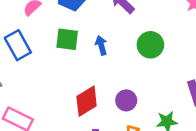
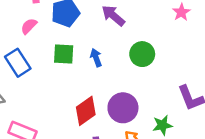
purple circle: (126, 100) -> (123, 108), size x1.5

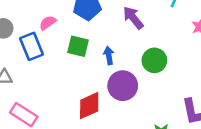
pink semicircle: (29, 26) -> (48, 23), moved
purple circle: (123, 108) -> (123, 86), moved

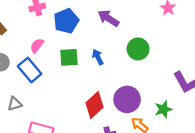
purple circle: (123, 86) -> (127, 99), moved

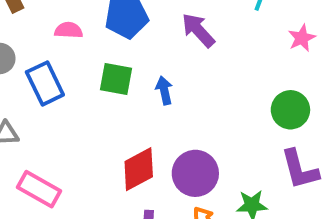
pink semicircle: (37, 46) -> (69, 30), moved, turned 42
green circle: (138, 49) -> (290, 110), moved

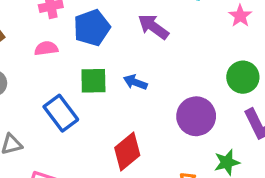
blue rectangle: (45, 83) -> (61, 113), moved
blue arrow: (164, 90) -> (135, 82), turned -45
purple circle: (195, 173) -> (196, 116), moved

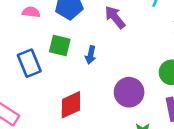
blue arrow: (135, 82) -> (91, 55), turned -114

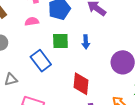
red diamond: (71, 105) -> (81, 84), turned -45

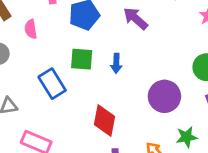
pink semicircle: (32, 21) -> (31, 29), moved, turned -96

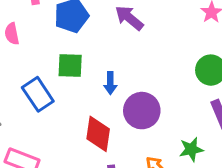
blue arrow: (116, 63) -> (110, 83), moved
purple circle: (164, 96) -> (142, 111), moved

